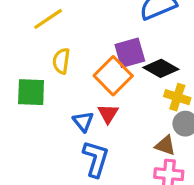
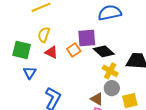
orange square: (113, 76) -> (74, 50), size x0.6
red triangle: (108, 114) -> (51, 52), moved, turned -48
blue triangle: (83, 121) -> (30, 73), moved

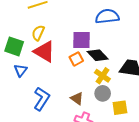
orange square: (74, 50) -> (76, 59), moved
red triangle: (51, 52) -> (44, 52), size x1.6
brown triangle: (97, 99) -> (77, 98), moved

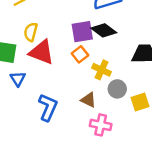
black diamond: (98, 55) -> (104, 30), moved
yellow cross: (102, 76) -> (102, 70), moved

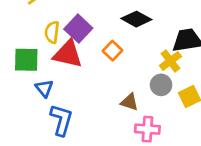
purple square: (82, 32) -> (78, 29), moved, turned -30
yellow cross: (102, 70) -> (170, 61), moved, turned 36
blue L-shape: (48, 107) -> (61, 120), moved

